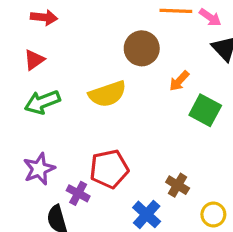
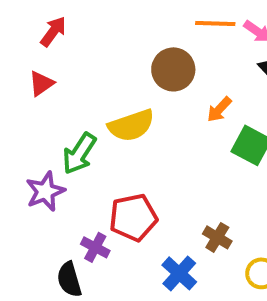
red arrow: (44, 17) -> (53, 31), turned -60
green arrow: (42, 102) -> (79, 153), moved, turned -36
purple star: (39, 169) -> (45, 191), moved

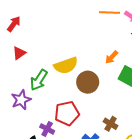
red arrow: (53, 31) -> (14, 24), moved
brown circle: (173, 69) -> (88, 82), moved
red triangle: (41, 83) -> (19, 53), moved

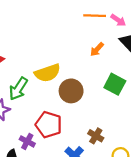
orange arrow: (112, 57) -> (97, 49), moved
red pentagon: (67, 113) -> (49, 125), turned 30

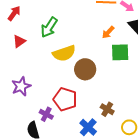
green square: (115, 84) -> (120, 52), moved, turned -30
green arrow: (18, 89) -> (49, 27), moved

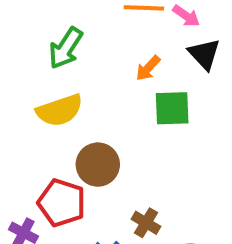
green arrow: (49, 27) -> (66, 48), moved
brown circle: (85, 69) -> (98, 165), moved

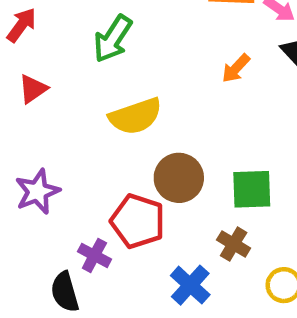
green arrow: (66, 48) -> (113, 39), moved
green square: (172, 108) -> (252, 189), moved

